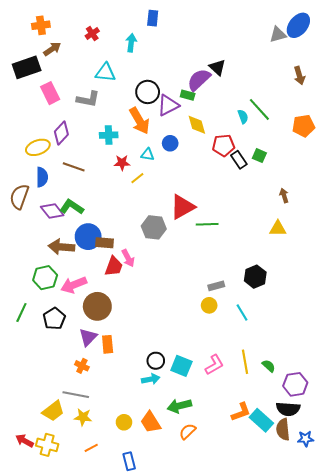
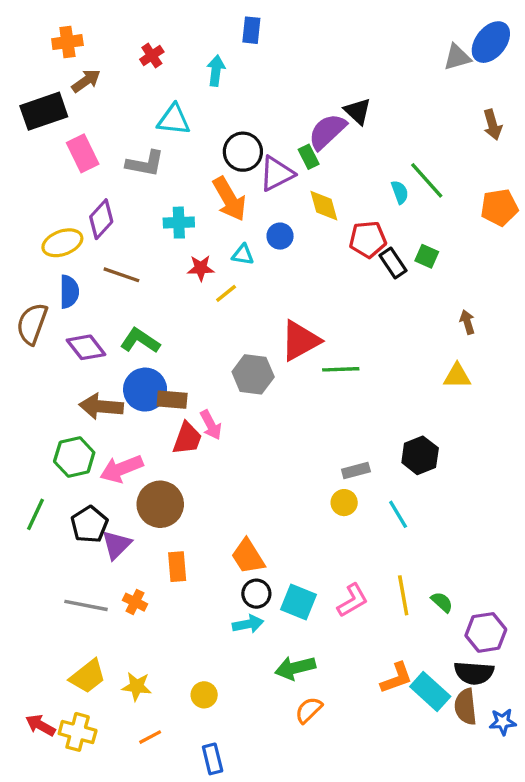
green rectangle: (188, 95) -> (309, 157), turned 48
green L-shape: (72, 207) -> (140, 341), moved
purple triangle: (88, 337) -> (116, 545), moved
gray line: (76, 395) -> (86, 605), moved
orange trapezoid: (151, 422) -> (248, 557), moved

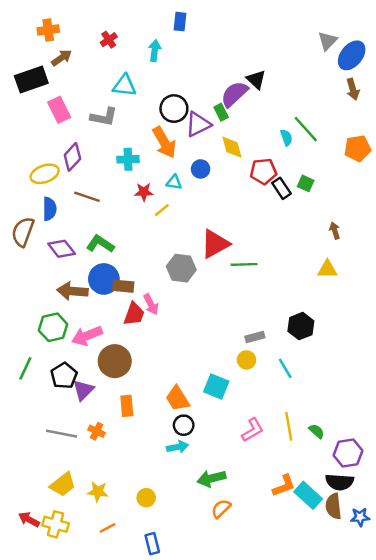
blue ellipse: (491, 42) -> (352, 55), moved
gray triangle: (457, 57) -> (327, 41), turned -30
cyan square: (299, 602) -> (216, 387), moved

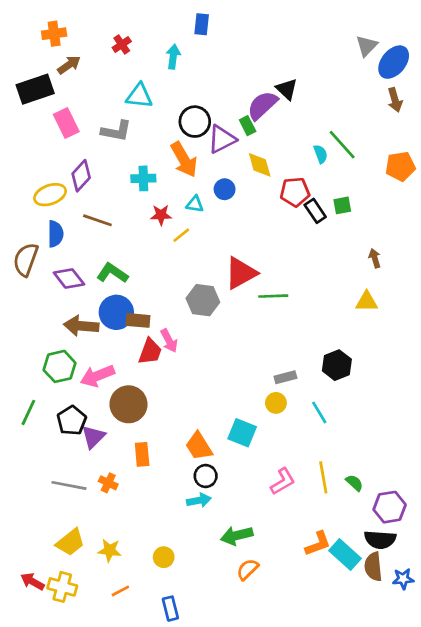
green square: (306, 183) -> (342, 205), turned -35

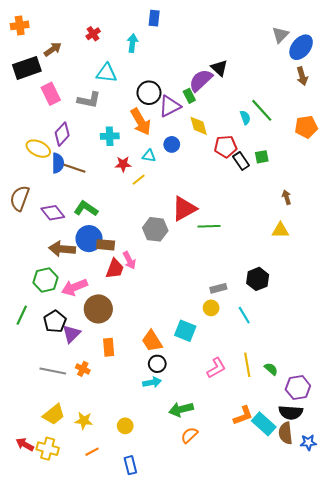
orange cross: (54, 34) -> (20, 25), moved
yellow ellipse: (50, 195) -> (38, 149), turned 45
blue semicircle: (55, 234) -> (58, 163), moved

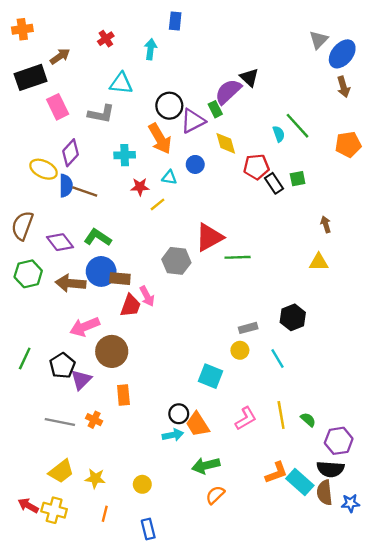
green hexagon: (46, 280) -> (28, 274), moved
orange trapezoid: (152, 341) -> (198, 424), moved
orange line: (92, 452) -> (105, 514), turned -48

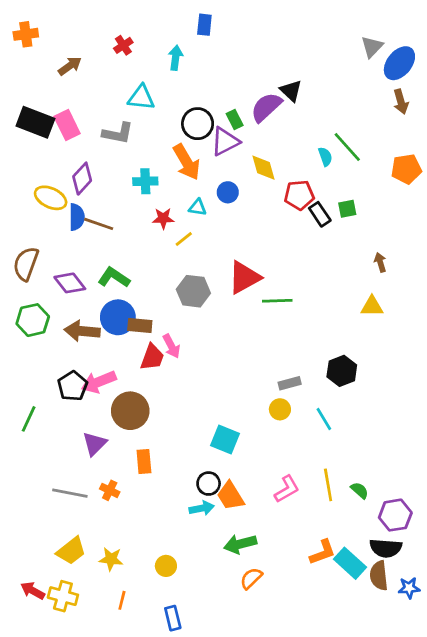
black rectangle: (31, 77) -> (35, 122), moved, turned 40
green rectangle: (215, 109) -> (235, 120), moved
gray hexagon: (176, 261) -> (193, 291), moved
black pentagon: (62, 366) -> (73, 386), moved
cyan square: (210, 376) -> (225, 440), moved

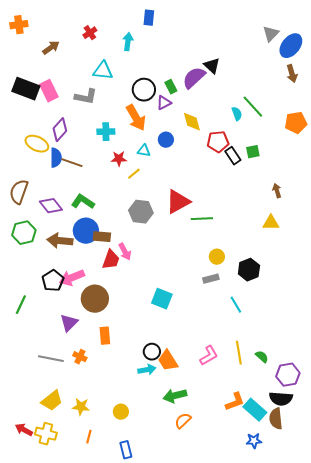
purple triangle: (225, 141) -> (164, 103), size x0.7
yellow circle: (280, 409) -> (217, 257), moved
cyan square: (225, 440) -> (162, 299), moved
blue star: (409, 588) -> (254, 441), moved

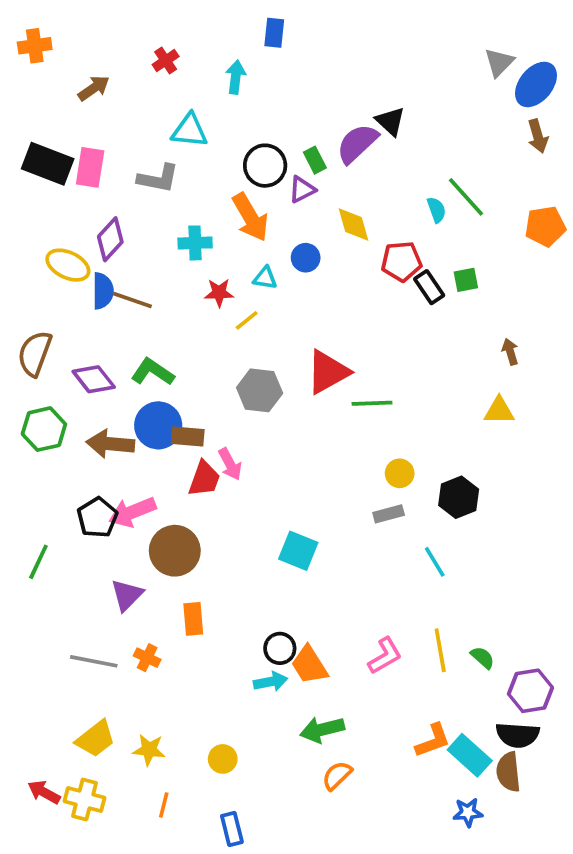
pink rectangle: (49, 91) -> (90, 167), turned 35

